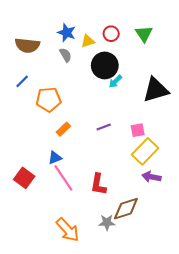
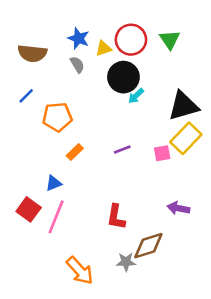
red circle: (111, 34) -> (131, 40), size x1.6
yellow rectangle: (145, 151) -> (186, 138), moved
blue triangle: (55, 158) -> (54, 183), moved
pink line: (63, 178) -> (56, 217), moved, turned 56

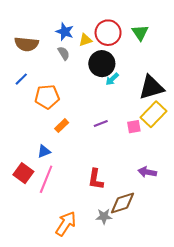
orange arrow: (80, 271) -> (66, 224), turned -105

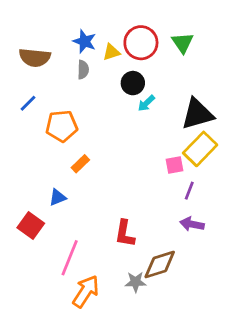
gray semicircle: (64, 53) -> (83, 70), turned 32
black circle: (102, 64) -> (133, 83), size x0.7
purple line: (101, 124) -> (189, 191), moved, turned -48
pink line: (46, 179) -> (70, 258), moved

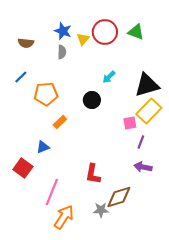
green triangle: (183, 43) -> (136, 32), turned -36
yellow triangle: (111, 52) -> (83, 39), turned -32
brown semicircle: (35, 58) -> (26, 43), size x0.7
black circle: (133, 83) -> (92, 100), moved

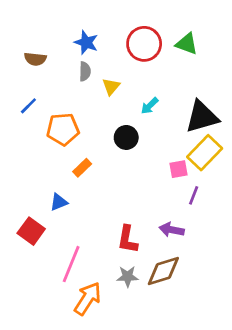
yellow triangle: (83, 39) -> (111, 87), moved
purple arrow: (143, 167) -> (172, 230), moved
gray star: (101, 210) -> (128, 277), moved

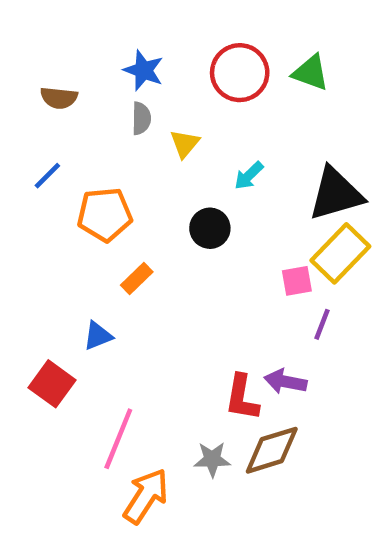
red L-shape: (128, 239) -> (242, 398), moved

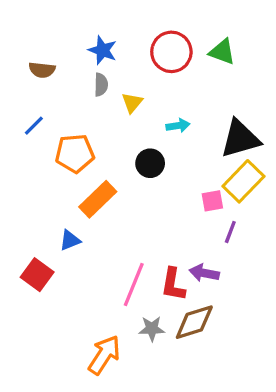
cyan arrow: (249, 176) -> (178, 126), turned -145
orange rectangle: (137, 279) -> (98, 199), size x1.6
pink line: (118, 439) -> (134, 284), moved

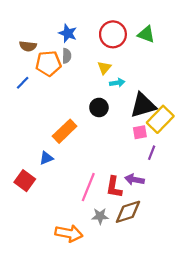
yellow triangle: (132, 103) -> (104, 68), moved
black triangle: (240, 139) -> (143, 105), moved
orange pentagon: (75, 153) -> (48, 63), moved
orange arrow: (104, 355) -> (69, 233), turned 68

